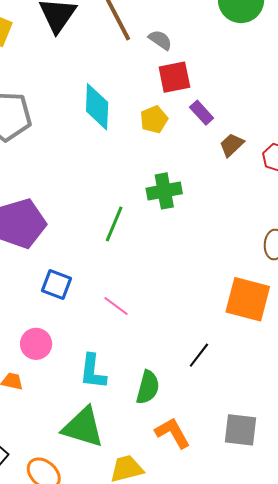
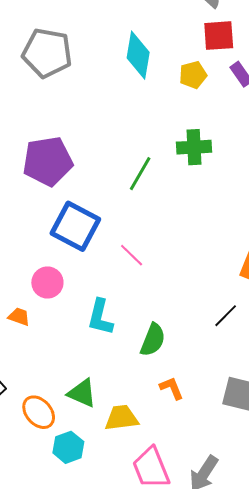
blue square: (57, 285) -> (75, 226), size x1.6
black line: (199, 355) -> (226, 316), moved
green triangle: (83, 427) -> (82, 393), moved, size x0.7
orange L-shape: (173, 433) -> (172, 388), size x0.7

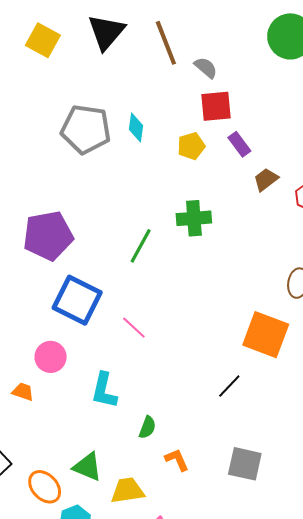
gray pentagon: (47, 53) -> (86, 129), moved
cyan diamond: (138, 55) -> (136, 128), size x0.6
green semicircle: (153, 340) -> (147, 427), moved, size x0.7

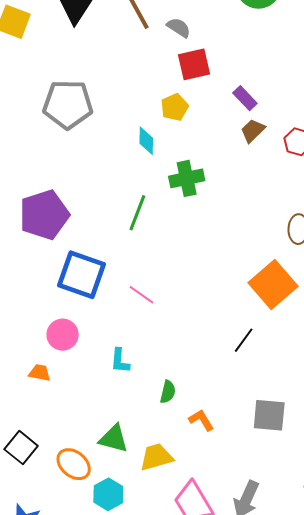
cyan diamond: (136, 128) -> (146, 141), moved
purple rectangle: (239, 144) -> (245, 98), moved
orange square: (266, 335) -> (273, 284), turned 36
cyan L-shape: (104, 390) -> (120, 361), size x0.7

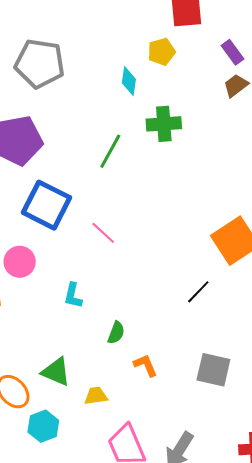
gray pentagon: (68, 104) -> (40, 64), moved
yellow trapezoid: (156, 457) -> (96, 396), size x0.7

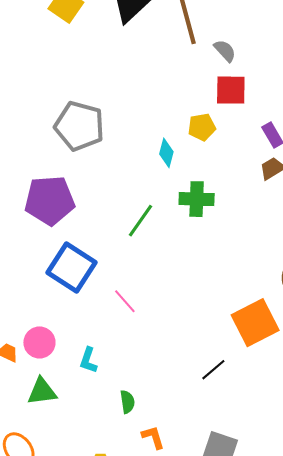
pink circle: (20, 262) -> (39, 342), moved
green semicircle: (116, 333) -> (127, 402), turned -35
green triangle: (56, 372) -> (42, 391), moved, turned -36

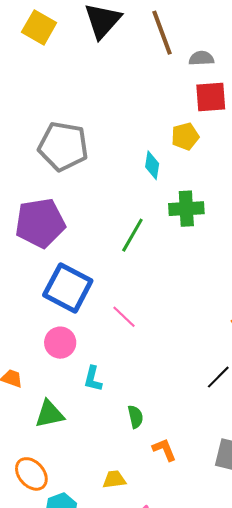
gray semicircle: (225, 51) -> (201, 58), turned -45
pink circle: (39, 342) -> (60, 343), moved

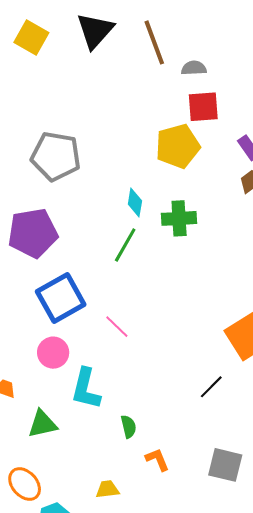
yellow pentagon: (185, 136) -> (178, 146), size x1.6
cyan diamond: (152, 165) -> (135, 203), moved
blue square: (68, 288) -> (61, 298), turned 33
cyan L-shape: (93, 379) -> (86, 389), size x1.6

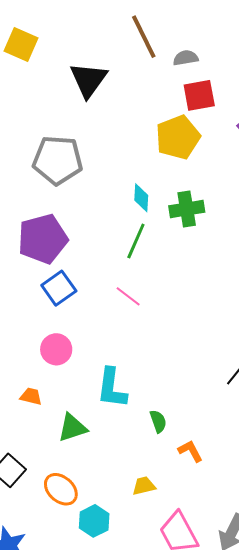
black triangle: (95, 31) -> (88, 80), moved
blue square: (61, 298) -> (59, 288), moved, size x0.7
pink line: (117, 327) -> (128, 296), moved
pink circle: (53, 353) -> (56, 349), moved

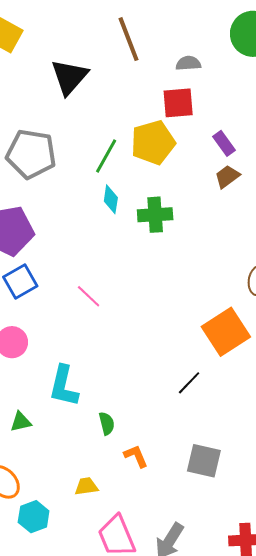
gray semicircle: (186, 58) -> (188, 63), moved
green line: (136, 241) -> (106, 156), moved
green triangle: (72, 428) -> (21, 422), size x0.7

